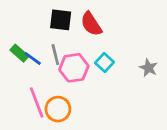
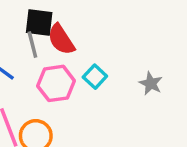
red semicircle: (91, 24) -> (61, 39), moved
gray line: (55, 55) -> (32, 45), moved

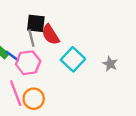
cyan square: (95, 77) -> (73, 59), size x1.5
pink hexagon: (56, 83) -> (28, 63), moved

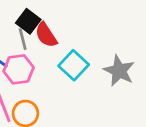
black square: (36, 23) -> (28, 21), turned 30
gray star: (110, 64) -> (119, 71), size x1.6

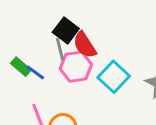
pink hexagon: (19, 69) -> (76, 67), moved

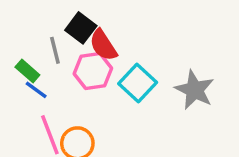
gray line: (60, 49) -> (55, 50), moved
blue line: (35, 72) -> (36, 90), moved

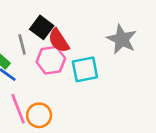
cyan square: (138, 83) -> (85, 69), turned 36
gray star: (194, 90) -> (122, 39), moved

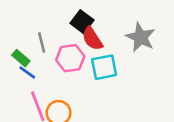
black square: (42, 27) -> (82, 22), moved
red semicircle: (59, 41) -> (92, 39), moved

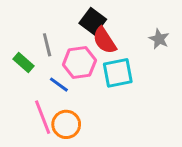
gray star: (140, 37) -> (159, 39), size x0.6
blue line: (27, 72) -> (59, 85), moved

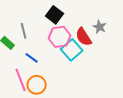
red semicircle: (105, 40) -> (84, 37), moved
pink hexagon: (79, 63) -> (60, 37), moved
cyan square: (118, 73) -> (72, 50), turned -30

